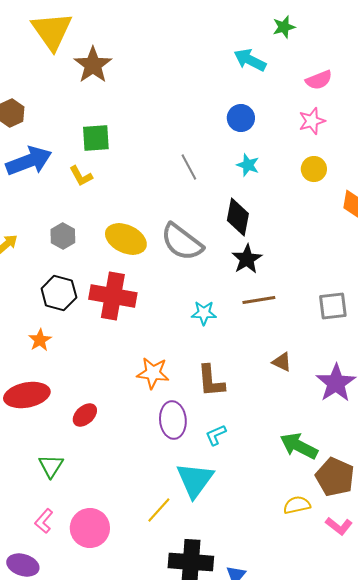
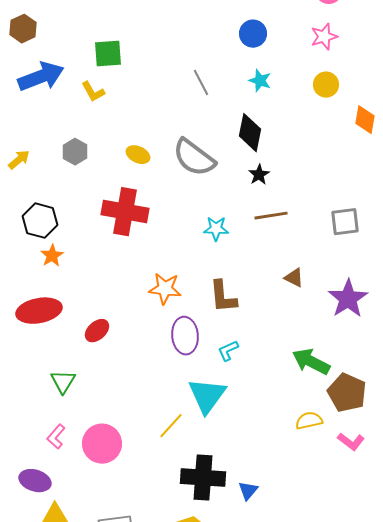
yellow ellipse: (126, 239) -> (138, 155), size x0.6
black star: (247, 259) -> (259, 175), size x0.7
black hexagon: (59, 293) -> (40, 221), moved

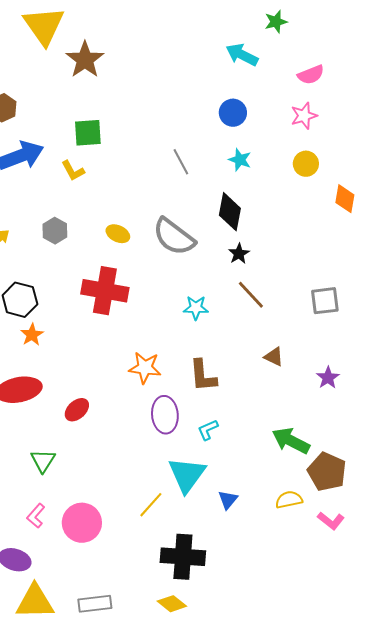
brown line: (271, 216) -> (251, 295), turned 56
purple star: (348, 299) -> (328, 378), size x0.6
blue triangle: (248, 491) -> (228, 500), moved

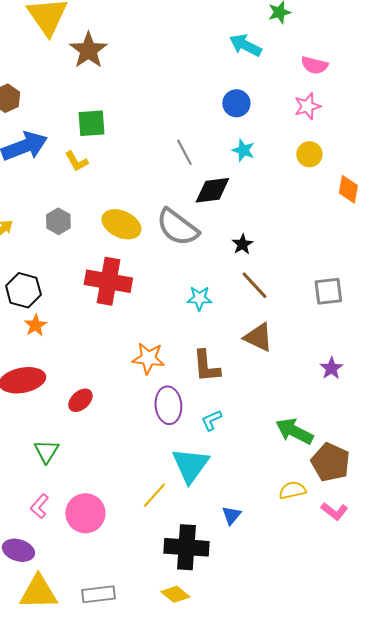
pink semicircle: (311, 75) -> (314, 65), turned 36
black diamond: (230, 212) -> (212, 190), moved, turned 72
yellow ellipse: (118, 234) -> (121, 224), size x1.6
brown triangle: (274, 357) -> (258, 337), moved, size x1.5
blue triangle: (228, 500) -> (231, 515), moved

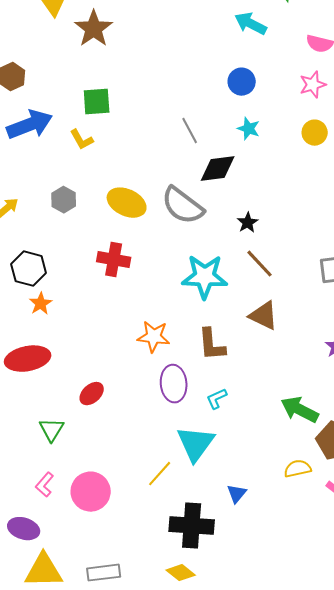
red cross: (108, 281) -> (114, 260), size x0.7
cyan star: (199, 298) -> (205, 277), size x1.8
red ellipse: (80, 400) -> (92, 394), moved

